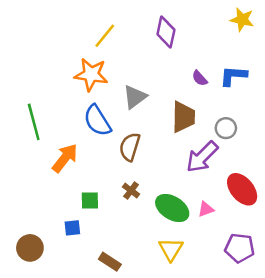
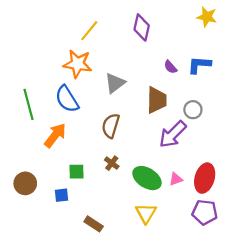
blue semicircle: (97, 121) -> (67, 99), moved
red ellipse: (242, 189) -> (205, 178), moved, turned 56
brown circle: (30, 248) -> (25, 183), moved

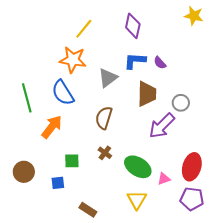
blue L-shape: (199, 65) -> (135, 61), moved
pink triangle: (176, 179) -> (164, 179), moved

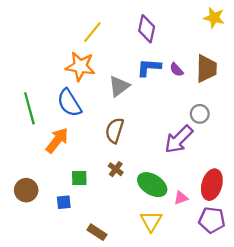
brown trapezoid: (147, 94) -> (206, 69), moved

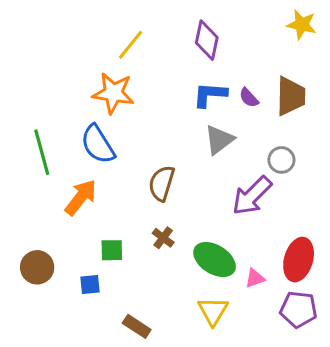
gray triangle: (119, 86) -> (219, 140), moved

